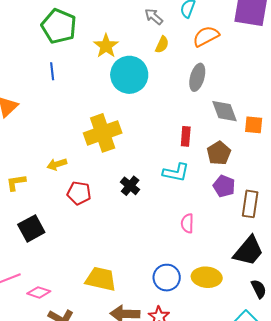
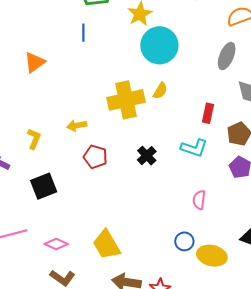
yellow semicircle: (162, 45) -> (160, 91), moved
yellow L-shape: (16, 183) -> (34, 139), turned 115
blue circle: (167, 278) -> (184, 241), moved, size x0.7
yellow trapezoid: (101, 279) -> (106, 245), turned -140
pink diamond: (39, 292) -> (56, 244), moved

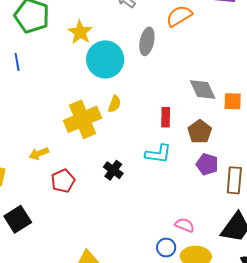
blue line: (83, 33) -> (17, 62), moved
gray ellipse: (227, 56) -> (147, 41), moved
red pentagon: (95, 157) -> (63, 181), turned -30
pink semicircle: (199, 200) -> (185, 225), moved, turned 114

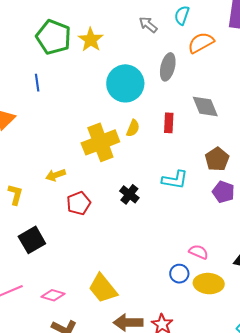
yellow star: (80, 32) -> (91, 40), moved
gray diamond: (203, 89) -> (205, 107), moved
red rectangle: (166, 117) -> (169, 123), moved

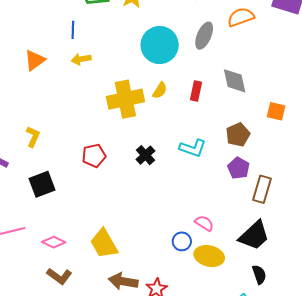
yellow arrow: (56, 175) -> (81, 59), moved

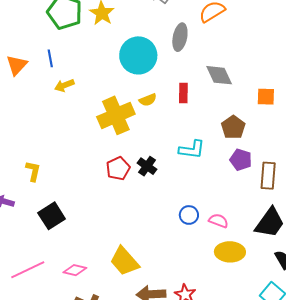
orange triangle: (35, 60) -> (17, 65), moved
yellow semicircle: (160, 90) -> (148, 100), turned 48
red pentagon: (94, 156) -> (118, 168), moved
blue circle: (182, 241) -> (189, 215), moved

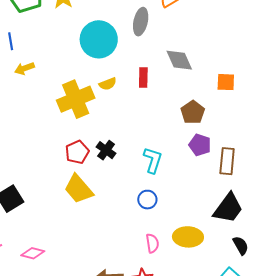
cyan L-shape: (192, 150) -> (153, 160), moved, turned -80
pink semicircle: (218, 221) -> (152, 243), moved, turned 60
yellow trapezoid: (124, 261) -> (79, 189), moved

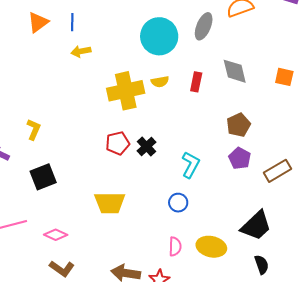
orange square: (226, 82) -> (284, 77), moved
brown rectangle: (227, 161) -> (278, 171), moved, turned 44
yellow trapezoid: (79, 189) -> (110, 203), moved, turned -60

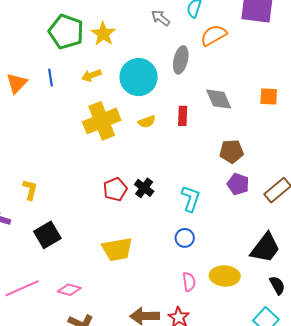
yellow arrow: (81, 51) -> (91, 75), moved
yellow cross: (126, 91) -> (102, 121), moved
brown pentagon: (239, 125) -> (231, 151), turned 30

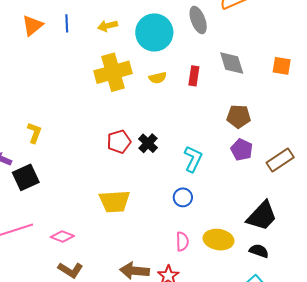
gray ellipse: (181, 60) -> (198, 20), turned -40
black square: (47, 235) -> (26, 177), moved
black semicircle: (277, 285) -> (259, 251), moved, turned -48

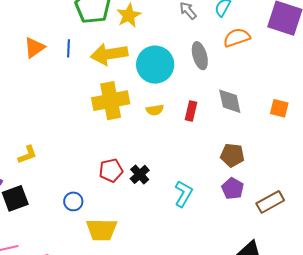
yellow arrow: (108, 26) -> (109, 54), size x1.8
yellow L-shape: (34, 133) -> (27, 155), turned 45
blue circle: (183, 197) -> (73, 201), moved

